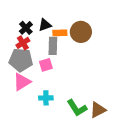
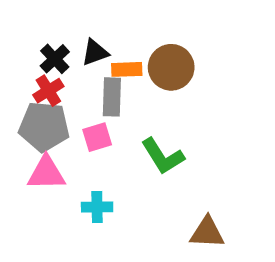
pink triangle: (22, 82) -> (46, 173), turned 30
green L-shape: (77, 108) -> (163, 156), moved
brown triangle: (98, 110) -> (207, 232), turned 30

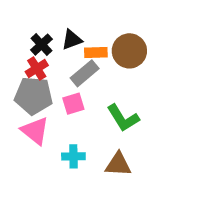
gray rectangle: (112, 97) -> (85, 73), turned 48
pink triangle: (46, 173) -> (35, 131), turned 40
brown triangle: (207, 232) -> (118, 164), moved

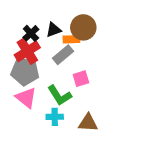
brown circle: (129, 51) -> (83, 27), moved
red cross: (37, 68) -> (27, 51), size x1.5
pink square: (73, 104) -> (81, 79), moved
green L-shape: (123, 118) -> (59, 95), moved

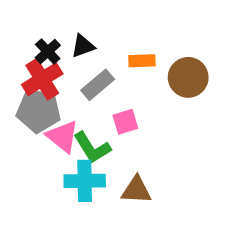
brown circle: (83, 27) -> (188, 77), moved
orange rectangle: (71, 39) -> (142, 61), moved
pink triangle: (26, 98) -> (63, 137), moved
cyan cross: (55, 117) -> (85, 181), size x1.5

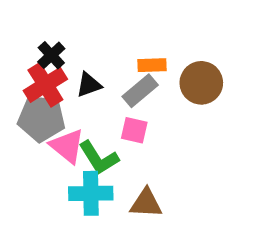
black triangle: (83, 46) -> (89, 85), moved
gray rectangle: (98, 85) -> (140, 91), moved
pink square: (125, 122) -> (134, 130), turned 30

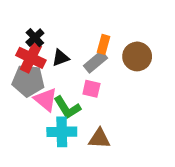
orange rectangle: (152, 65) -> (103, 44), turned -72
red cross: (45, 85) -> (31, 58), turned -32

